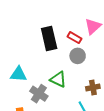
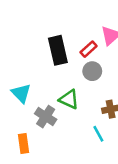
red rectangle: (75, 38) -> (89, 49), turned -72
cyan triangle: (18, 74) -> (21, 93), turned 42

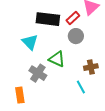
black rectangle: (58, 50) -> (48, 19), turned -70
cyan triangle: (21, 93) -> (30, 42), moved

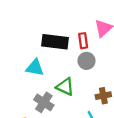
red rectangle: (73, 18) -> (83, 41), turned -56
cyan triangle: (30, 42) -> (35, 68), turned -36

